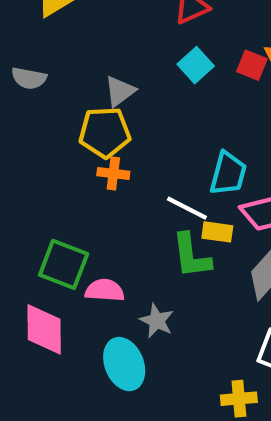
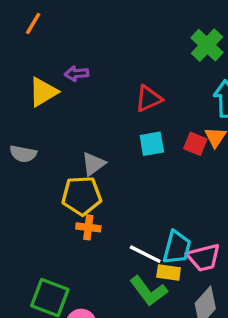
cyan square: (196, 65) -> (152, 144), turned 32
cyan trapezoid: (228, 173) -> (177, 247), moved
green L-shape: (191, 256) -> (148, 291), turned -30

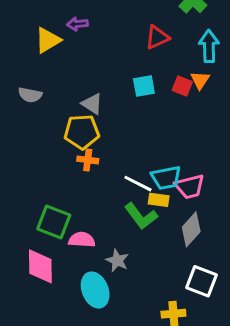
red triangle: (148, 99) -> (157, 37), moved
gray triangle: (93, 164) -> (92, 104), turned -50
cyan trapezoid: (177, 247) -> (166, 178), turned 64

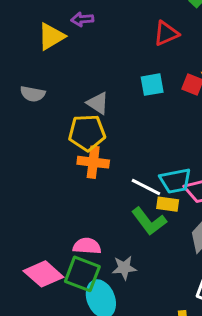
orange cross: (88, 160) -> (93, 162), size x1.4
green square: (54, 222) -> (82, 274), moved
gray star: (117, 260) -> (124, 268), turned -30
pink diamond: (40, 266) -> (43, 274), turned -48

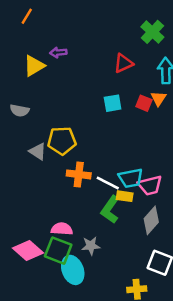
gray triangle: (98, 103) -> (38, 152), moved
orange cross: (93, 162) -> (79, 174), moved
green L-shape: (149, 221) -> (110, 210), turned 72

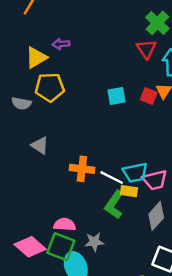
red triangle: (123, 63) -> (146, 49), moved, turned -40
yellow pentagon: (62, 141) -> (50, 87), moved

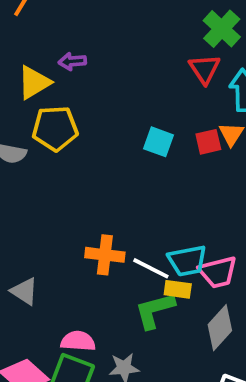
cyan square: (117, 96) -> (159, 142), turned 30
red square: (149, 96) -> (208, 142), turned -35
gray triangle: (40, 145) -> (24, 291), moved
green L-shape: (114, 205) -> (155, 310), turned 40

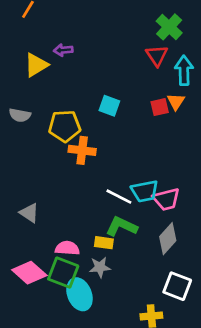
yellow pentagon: (55, 128) -> (65, 126), moved
cyan square: (159, 142) -> (109, 106), moved
orange cross: (105, 255) -> (82, 150), moved
yellow rectangle: (178, 289) -> (104, 243), moved
green L-shape: (155, 310) -> (122, 226), turned 40

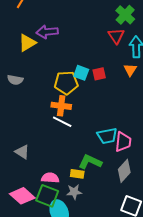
purple arrow: (63, 50) -> (47, 32), size x1.5
red square: (160, 107) -> (99, 74), moved
yellow pentagon: (65, 126) -> (66, 83), moved
white line: (119, 197) -> (62, 122), moved
pink trapezoid: (166, 199) -> (123, 142), turned -70

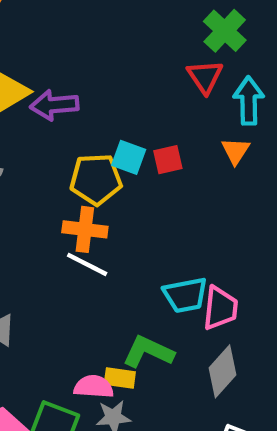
purple arrow: (47, 32) -> (54, 105), moved
pink semicircle: (50, 178) -> (94, 387), moved

